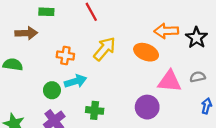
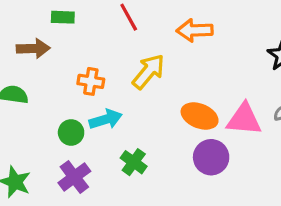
orange arrow: (166, 31) -> (195, 30), moved
orange ellipse: (146, 52) -> (200, 116), moved
green cross: (95, 110) -> (134, 162), turned 30

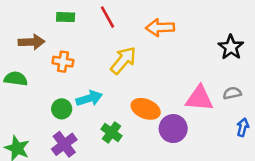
green rectangle: (63, 17) -> (66, 17), moved
orange cross: (91, 81) -> (63, 62), moved
orange ellipse: (200, 116) -> (146, 109), moved

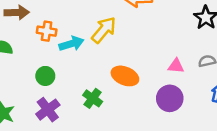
cyan arrow: (89, 98) -> (71, 44), moved
pink triangle: (199, 98) -> (176, 66), size x0.6
purple circle: (173, 129) -> (170, 98), moved

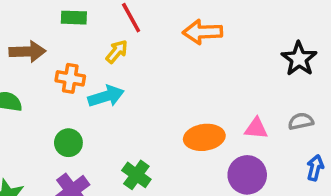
yellow arrow: (104, 30) -> (117, 52), moved, size x0.6
orange ellipse: (125, 76) -> (204, 137), moved, turned -30

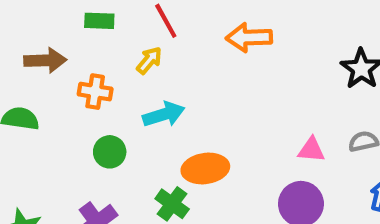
cyan arrow: (106, 96) -> (164, 114), moved
orange ellipse: (204, 137) -> (205, 168), moved
green circle: (68, 143) -> (110, 152), moved

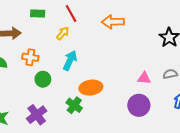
orange cross: (95, 92) -> (30, 57), moved
cyan arrow: (164, 114) -> (70, 60), turned -48

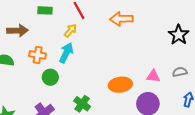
cyan arrow: (70, 60) -> (66, 53), moved
orange ellipse: (91, 88) -> (120, 85), moved

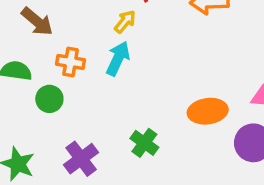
brown arrow: (17, 31) -> (37, 22), turned 42
green circle: (50, 77) -> (49, 99), moved

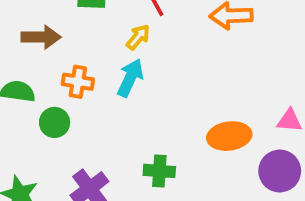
brown arrow: (37, 22) -> (41, 37), turned -40
green cross: (144, 143) -> (159, 171), turned -32

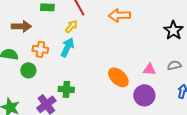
orange ellipse: (229, 136) -> (118, 77), turned 50
green cross: (159, 171) -> (66, 89), moved

